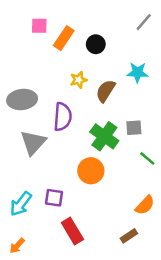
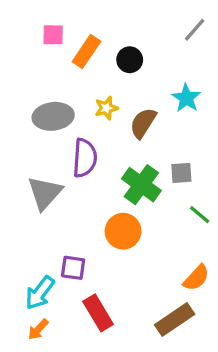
cyan star: (138, 72) -> (186, 98), turned 30
gray ellipse: (22, 99) -> (53, 116), moved
cyan arrow: (21, 204) -> (40, 293), moved
brown rectangle: (129, 236) -> (175, 319), size x1.6
orange arrow: (17, 246) -> (38, 329), moved

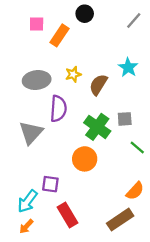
black circle: (130, 60) -> (85, 14), moved

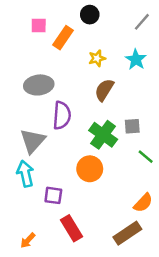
cyan star: (128, 67) -> (136, 59), moved
yellow star: (73, 74) -> (97, 58), moved
cyan arrow: (27, 201) -> (25, 174), moved, turned 130

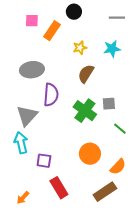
gray line: (142, 22) -> (117, 18), turned 49
cyan star: (136, 59) -> (112, 49), turned 30
orange circle: (90, 169) -> (90, 154), moved

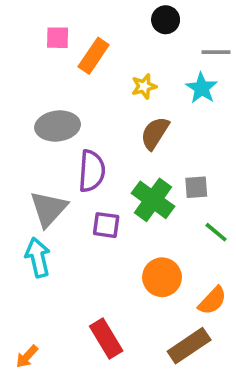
black circle: (74, 12) -> (166, 20), moved
gray line: (117, 18) -> (216, 52), moved
cyan star: (112, 49) -> (202, 88), turned -30
purple square: (44, 161) -> (106, 225), moved
orange arrow: (23, 198) -> (27, 356), moved

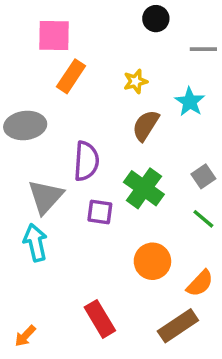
pink square: (58, 38) -> (54, 36), size x1.5
orange rectangle: (94, 56) -> (71, 76), moved
cyan star: (202, 88) -> (190, 102), moved
gray ellipse: (58, 126) -> (25, 125), moved
gray square: (196, 187) -> (203, 176), moved, turned -30

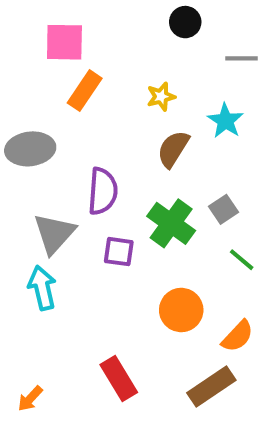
gray square: (203, 176) -> (223, 209), moved

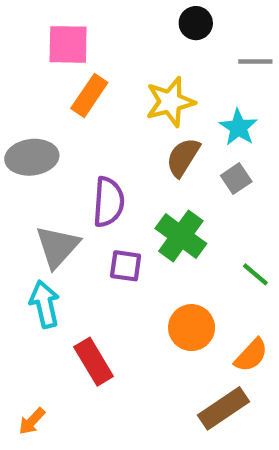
yellow star: (161, 97) -> (170, 102), size x1.6
gray square: (223, 209) -> (236, 179), moved
red rectangle: (119, 378) -> (94, 362), moved

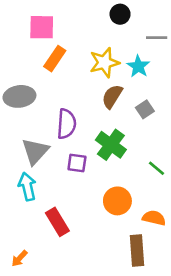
cyan star: (238, 127) -> (138, 66), moved
orange semicircle: (251, 355) -> (154, 218), turned -120
brown rectangle: (223, 408) -> (137, 251), turned -60

